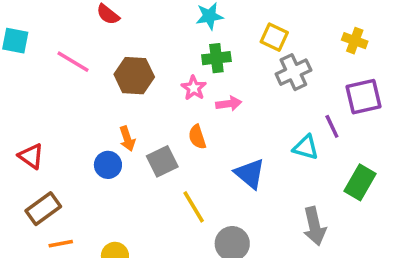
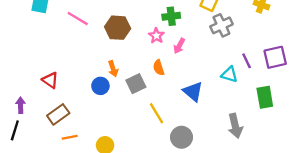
purple square: (363, 97) -> (275, 57), moved
pink arrow: (229, 104) -> (179, 46), turned 126
green rectangle: (360, 182) -> (265, 97), turned -40

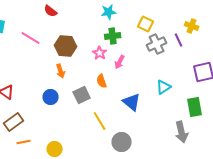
purple line: (247, 61) -> (179, 40), moved
orange arrow: (113, 69) -> (61, 71), moved
cyan triangle: (229, 74) -> (164, 87), turned -49
gray arrow: (235, 126) -> (182, 132), moved

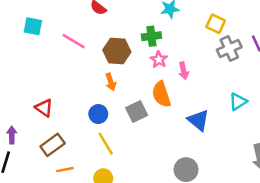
green cross: (113, 36) -> (151, 36), moved
pink arrow: (120, 62) -> (184, 71), turned -40
orange semicircle: (102, 81) -> (161, 94), size x1.5
yellow line: (100, 121) -> (106, 144), moved

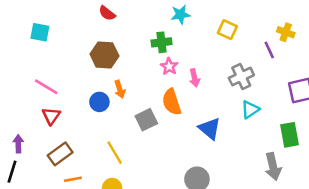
pink line: (74, 41) -> (46, 87), moved
gray cross: (229, 48) -> (241, 77), moved
brown hexagon: (117, 51) -> (104, 55), moved
red triangle: (44, 108) -> (51, 116), turned 30
blue circle: (98, 114) -> (99, 102), moved

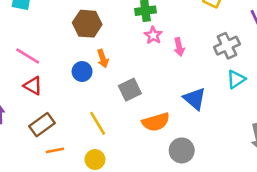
orange semicircle: (172, 102) -> (156, 122), moved, turned -88
red triangle: (51, 116) -> (33, 86), turned -36

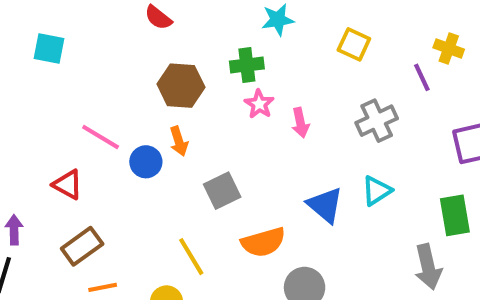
brown hexagon: (87, 24) -> (181, 86), moved
pink line: (28, 56) -> (101, 137), moved
cyan triangle: (236, 79) -> (377, 191), moved
yellow line: (98, 123) -> (191, 257), moved

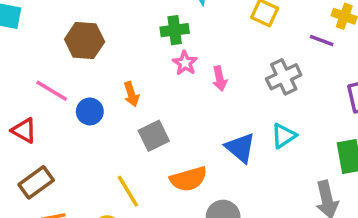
purple line: (422, 77) -> (322, 40), turned -45
brown hexagon: (181, 86) -> (85, 40), moved
orange arrow: (179, 141) -> (131, 94), moved

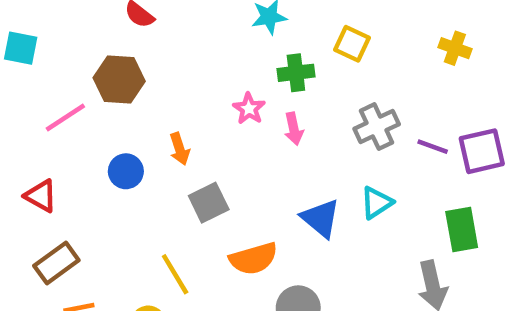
green cross: (175, 30) -> (296, 73), moved
purple line: (322, 40) -> (433, 147), moved
pink line: (52, 91) -> (65, 118), moved, turned -64

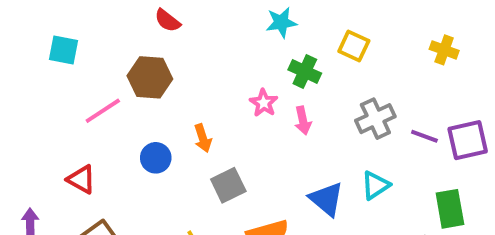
green cross: (296, 73) -> (305, 72), turned 32

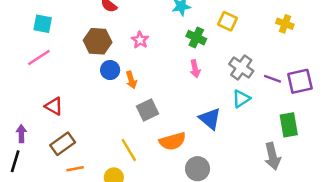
pink star: (264, 103) -> (140, 40), moved
pink line: (103, 111) -> (39, 58), moved
gray cross: (375, 119) -> (241, 68), turned -30
blue circle: (156, 158) -> (110, 70), moved
cyan triangle: (375, 185) -> (241, 99), moved

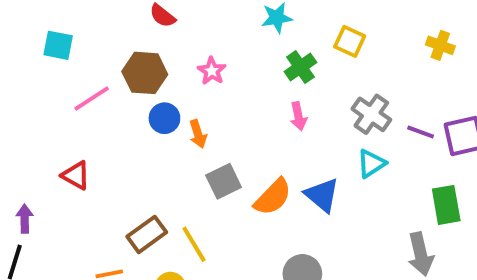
green cross: (196, 38) -> (300, 67), turned 30
pink line: (39, 58) -> (92, 99), moved
orange semicircle: (173, 141) -> (273, 197), moved, turned -30
brown rectangle: (63, 144) -> (147, 234), moved

